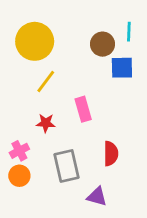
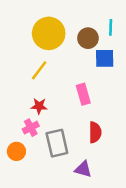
yellow circle: (35, 41) -> (49, 33), moved
pink rectangle: (83, 109) -> (83, 94), moved
pink cross: (19, 151) -> (31, 128), moved

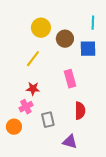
yellow circle: (49, 33) -> (41, 28), size x0.7
brown circle: (88, 38) -> (65, 39), moved
gray rectangle: (57, 143) -> (48, 120), size x0.7

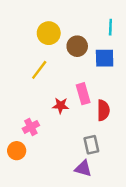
red star: (33, 89) -> (61, 106), moved
red semicircle: (80, 111) -> (103, 110), moved
gray rectangle: (48, 120) -> (91, 145), moved

